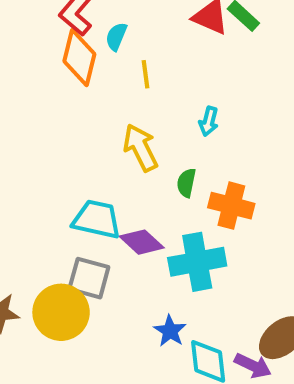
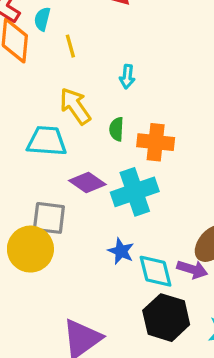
cyan trapezoid: (97, 219) -> (47, 141), moved

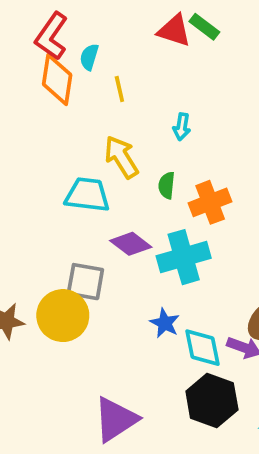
orange cross: (156, 142) -> (210, 202), turned -30

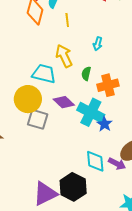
cyan cross: (184, 257) -> (91, 112), turned 36
yellow circle: (63, 316) -> (28, 99), moved
blue star: (165, 323) -> (105, 124), moved
black hexagon: (212, 400) -> (73, 187), moved

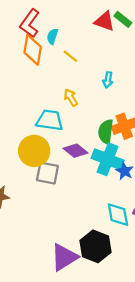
yellow line: (67, 20) -> (70, 56), turned -40
yellow arrow: (64, 56) -> (71, 98), size x0.7
green semicircle: (86, 74) -> (106, 132), moved, size x1.5

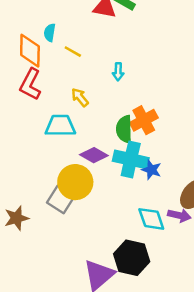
red L-shape: (30, 23) -> (30, 84), moved
yellow circle: (34, 151) -> (75, 182), moved
gray square: (47, 173) -> (61, 199), moved, turned 30

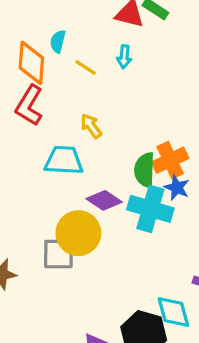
cyan arrow: (118, 72) -> (124, 57), moved
blue star: (151, 170) -> (177, 188), moved
gray square: (61, 199) -> (58, 254), turned -36
cyan diamond: (151, 219) -> (173, 312), moved

